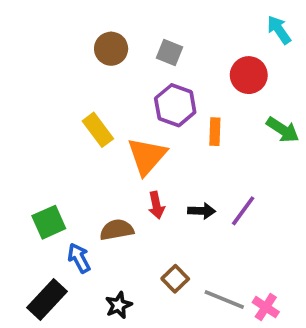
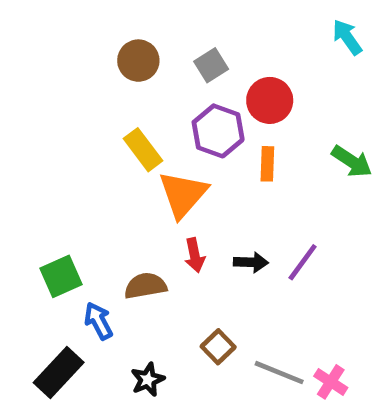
gray square: (170, 52) -> (211, 65), turned 36
red circle: (249, 75) -> (270, 100), moved
yellow rectangle: (98, 130) -> (143, 150), moved

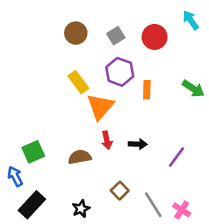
red circle: (270, 100) -> (155, 37), moved
purple line: (303, 262) -> (176, 157), moved
blue arrow: (98, 321) -> (15, 176), moved
gray line: (279, 373) -> (153, 205), turned 36

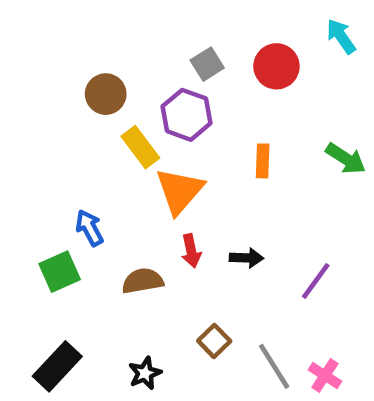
brown circle: (76, 33) -> (106, 94), moved
purple hexagon: (120, 72) -> (186, 115), moved
blue arrow: (15, 176) -> (90, 228), moved

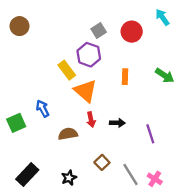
brown circle: (106, 94) -> (19, 26), moved
orange triangle: (180, 191) -> (85, 91), turned -30
green square: (60, 272) -> (16, 123), moved
purple line: (316, 281) -> (150, 134), turned -54

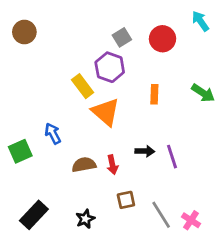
red arrow: (91, 120) -> (112, 165), moved
purple line: (150, 134) -> (172, 157), moved
brown square: (102, 162) -> (126, 200), turned 32

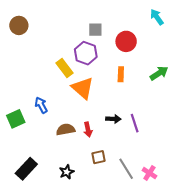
gray square: (122, 37) -> (95, 30), turned 32
red circle: (163, 39) -> (126, 41), moved
green arrow: (203, 93) -> (159, 73), turned -66

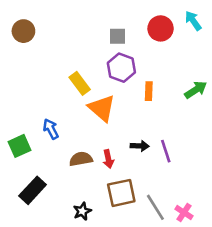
red circle: (126, 41) -> (161, 28), moved
purple hexagon: (86, 53) -> (121, 68), moved
brown square: (98, 157) -> (121, 193), size x1.6
black rectangle: (26, 169) -> (33, 190), moved

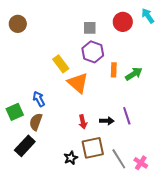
green arrow: (196, 90) -> (134, 74), moved
black arrow: (140, 146) -> (107, 121), moved
brown semicircle: (81, 159) -> (36, 122), moved, turned -60
black star: (82, 211) -> (71, 158), moved

